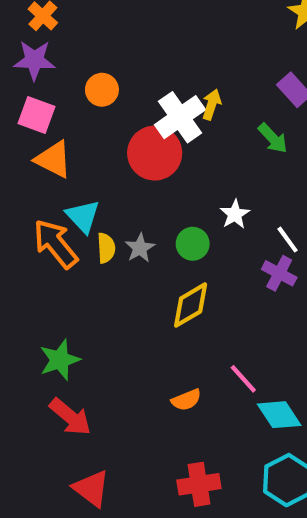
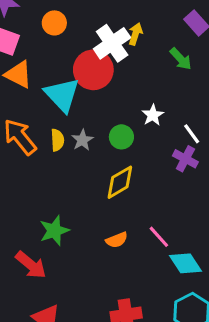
cyan triangle: (83, 216) -> (62, 95), moved, size x1.4
green star: (60, 360) -> (54, 231), moved
orange semicircle: (186, 400) -> (117, 240), moved

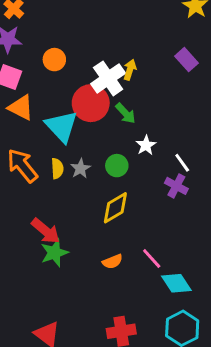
green arrow: (181, 59) -> (126, 113), moved
red arrow: (31, 265) -> (46, 231), moved

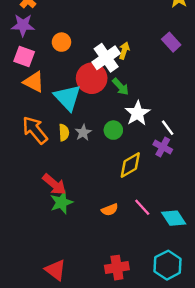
white star: (146, 145) -> (137, 113), size x1.5
yellow diamond: (115, 208) -> (130, 165), moved
cyan diamond: (176, 283) -> (174, 218), moved

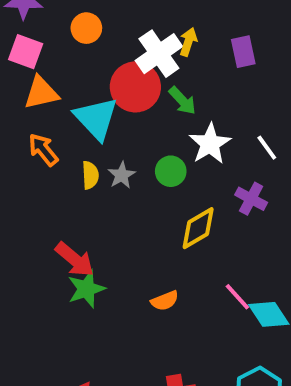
purple rectangle: (171, 42) -> (243, 52), moved, turned 30
orange triangle: (34, 82) -> (41, 93), turned -40
white line: (168, 128) -> (267, 148), moved
orange arrow: (35, 130) -> (43, 150), moved, size x0.7
pink line: (142, 207) -> (237, 297), moved

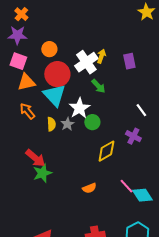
red circle: (135, 87) -> (57, 74), moved
white star: (210, 144) -> (79, 108), moved
red arrow: (75, 259) -> (35, 158), moved
green star: (86, 289) -> (42, 173), moved

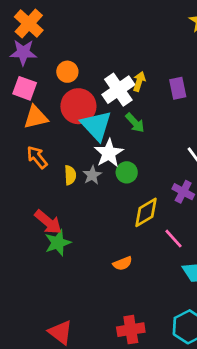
orange cross: (21, 14) -> (29, 23), size x1.5
cyan triangle: (54, 95) -> (96, 125), moved
pink line: (126, 186) -> (174, 239), moved

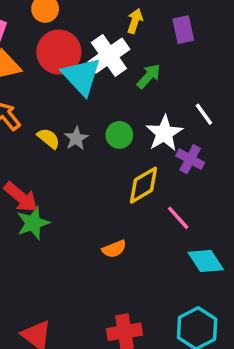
white cross: (118, 90) -> (109, 56), moved
green arrow: (135, 123) -> (149, 76), moved, turned -95
white star: (109, 153) -> (164, 133), moved
yellow semicircle: (70, 175) -> (49, 138), turned -48

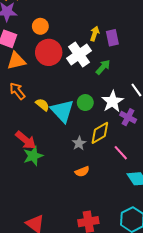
purple rectangle: (183, 30) -> (112, 38), moved
cyan triangle: (81, 76) -> (62, 111), moved
gray star: (76, 138) -> (79, 143), moved

